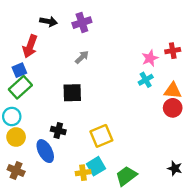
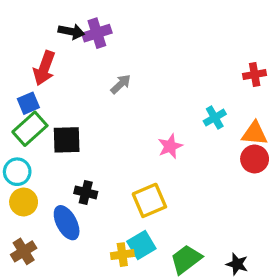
purple cross: (82, 23) -> (97, 33), moved
pink star: (150, 58) -> (170, 146), moved
black square: (72, 93) -> (67, 140), moved
black star: (175, 168) -> (237, 264), moved
brown cross: (16, 171) -> (24, 251), turned 35

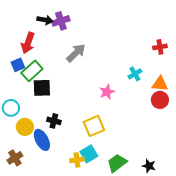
gray arrow: (121, 84) -> (76, 53), size x1.5
green rectangle: (30, 129) -> (32, 71), moved
yellow circle: (24, 202) -> (25, 127), moved

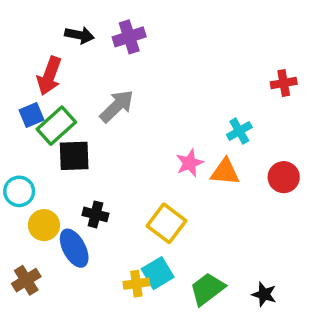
purple cross: (61, 21) -> (129, 37), moved
gray arrow: (76, 53) -> (117, 106), moved
orange triangle: (160, 84) -> (225, 172), moved
yellow square: (94, 126) -> (166, 223), turned -30

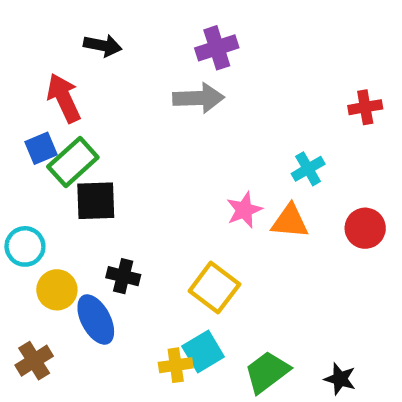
purple cross: (129, 37) -> (217, 48), moved
red arrow: (49, 76) -> (64, 98), turned 135
gray arrow: (117, 106) -> (199, 98), moved, turned 42

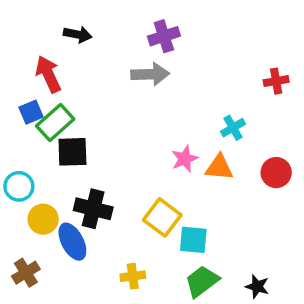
black cross: (123, 276) -> (93, 209), size x1.5
cyan square: (203, 351) -> (193, 240), moved, turned 36

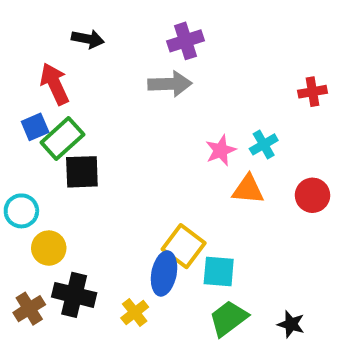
pink star: (185, 159) -> (221, 150), moved
black cross: (93, 209) -> (74, 295), moved
blue ellipse: (72, 242) -> (164, 273), moved, turned 39
yellow cross: (133, 276) -> (135, 312), moved, turned -30

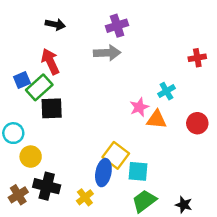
red arrow: (55, 84) -> (50, 61), moved
pink star: (221, 150) -> (139, 107), moved

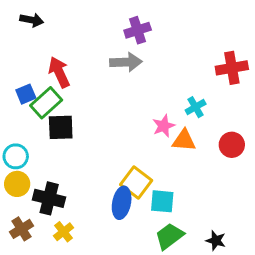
black arrow: (55, 24) -> (32, 20), moved
red cross: (197, 58) -> (232, 68), size x1.5
yellow circle: (31, 157) -> (17, 184), moved
black cross: (47, 186) -> (49, 198), moved
yellow cross: (85, 197) -> (64, 232), moved

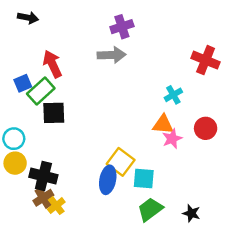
red cross: (232, 68) -> (206, 60), turned 32
pink star: (164, 126) -> (172, 139), moved
brown cross: (21, 229) -> (43, 198), moved

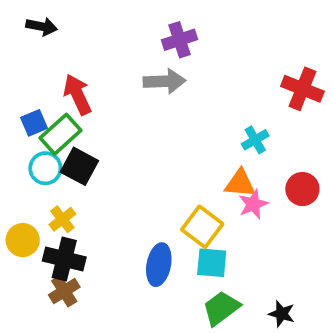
black square: (54, 113) -> (79, 166), turned 30
cyan circle: (14, 139) -> (45, 168), moved
yellow square: (121, 162) -> (202, 227), moved
yellow cross: (56, 206) -> (62, 219), moved

